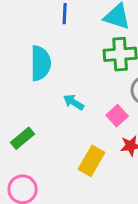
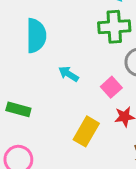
green rectangle: (23, 138) -> (18, 109), turned 55

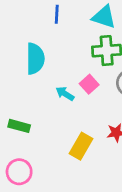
pink square: (111, 87) -> (89, 84), moved

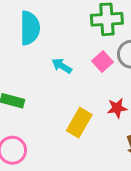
pink square: (89, 84) -> (103, 61), moved

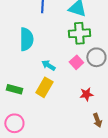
yellow rectangle: (79, 123) -> (44, 87), moved

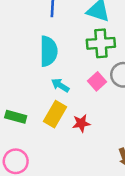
cyan semicircle: (26, 39) -> (48, 51), moved
red star: (86, 94) -> (81, 123), moved

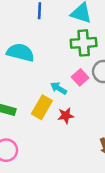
cyan semicircle: (48, 51) -> (20, 52), moved, turned -76
cyan arrow: (60, 85) -> (59, 88), moved

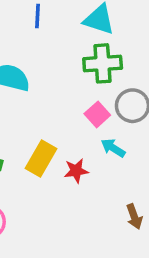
cyan arrow: (59, 88) -> (113, 148), moved

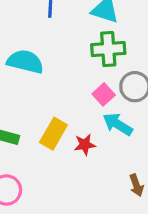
cyan arrow: (113, 148) -> (118, 124), size x1.4

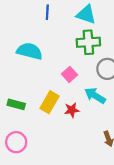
pink square: (104, 94) -> (70, 74), moved

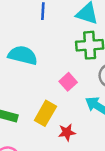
red star: (72, 110) -> (67, 132), moved

